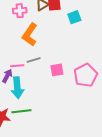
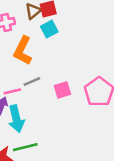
cyan square: (74, 17) -> (49, 29), moved

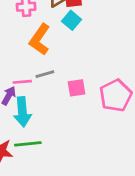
cyan square: (49, 29) -> (71, 20), turned -30

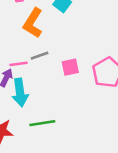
green line: (28, 144) -> (42, 123), moved

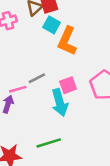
orange L-shape: (33, 23) -> (67, 41), moved
cyan arrow: (20, 93) -> (60, 103), moved

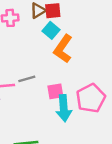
cyan arrow: (60, 103) -> (64, 108), moved

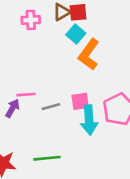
gray line: (27, 79) -> (51, 107), moved

